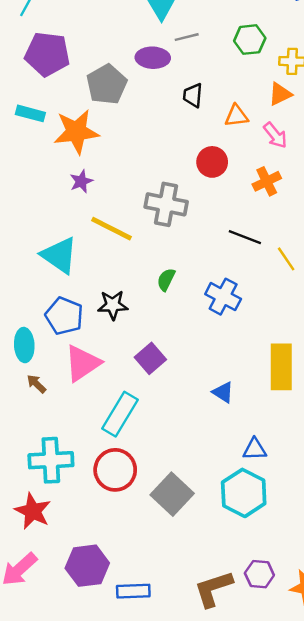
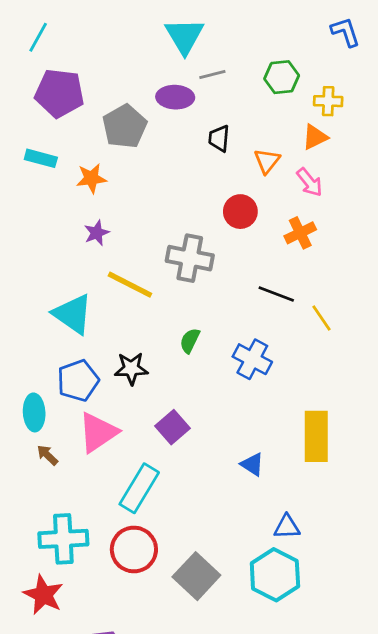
orange triangle: (236, 116) -> (267, 161), turned -45
orange star: (76, 132) -> (91, 178), size x0.6
blue pentagon: (64, 316) -> (78, 381), turned 30

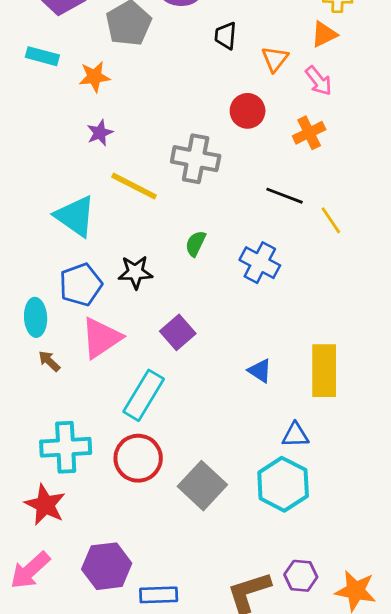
yellow rectangle: (316, 436) -> (324, 371), moved

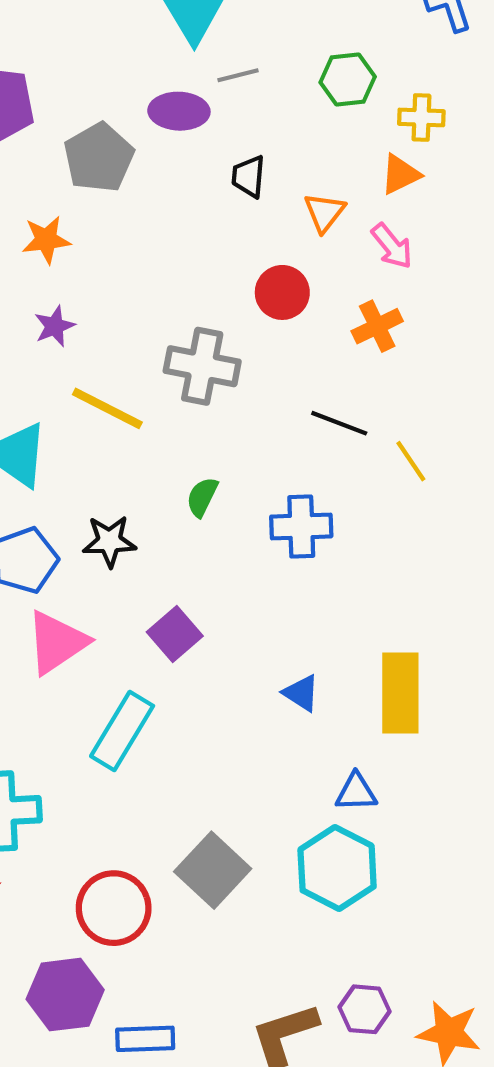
blue cross: (260, 263) -> (301, 526), turned -30
red circle: (138, 458) -> (114, 908), moved

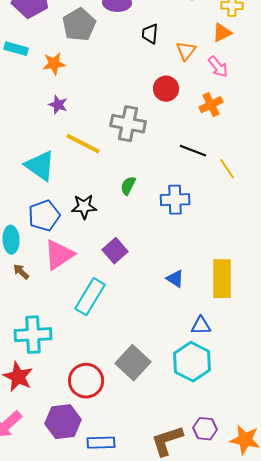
purple star: (55, 326) -> (58, 105), turned -30

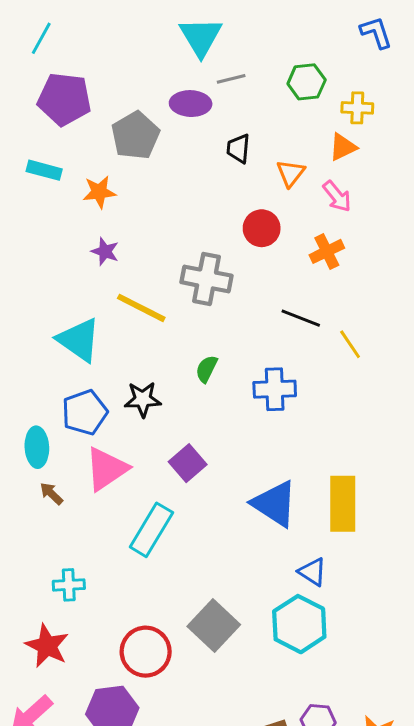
blue triangle: (175, 279) -> (275, 504), size x1.8
blue triangle: (201, 326) -> (312, 572), turned 35
cyan cross: (33, 335) -> (69, 585), size x0.6

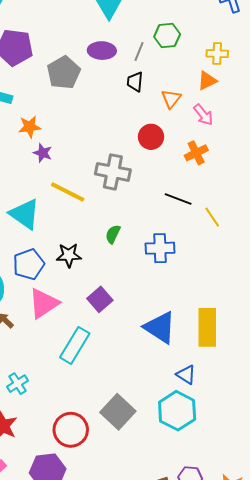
gray line: (231, 79) -> (139, 52), moved, turned -54
green hexagon: (307, 82) -> (167, 35), moved
orange star: (99, 192) -> (30, 127), moved
cyan cross: (69, 585) -> (18, 384), turned -30

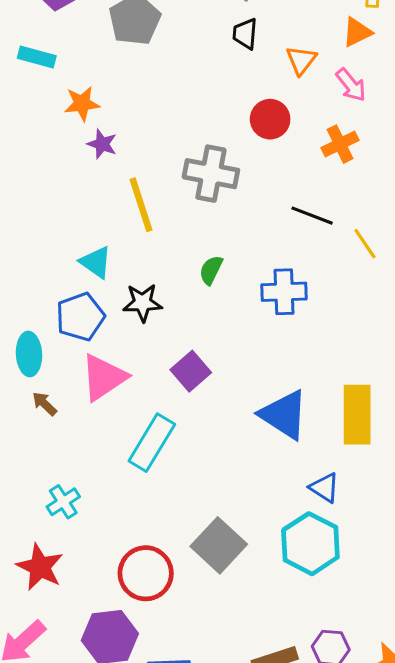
yellow line: (68, 192) -> (141, 205), turned 45
cyan triangle: (25, 214) -> (96, 262), moved, size x0.7

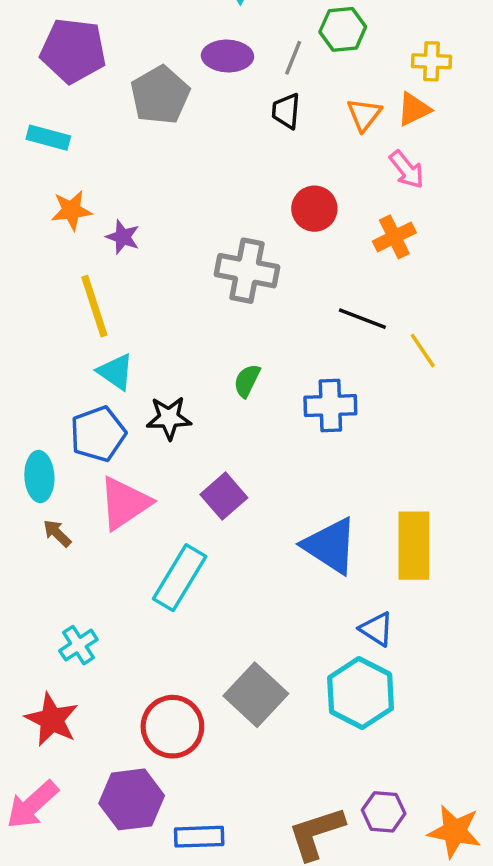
orange triangle: (301, 60) -> (364, 115), moved
orange star: (82, 104) -> (71, 210), moved
yellow line: (141, 205) -> (94, 306), moved

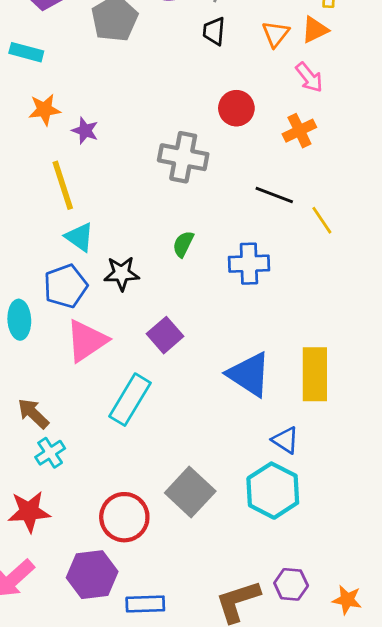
brown arrow: (57, 533) -> (33, 414), moved, size x1.4
red star: (52, 720) -> (29, 512), turned -30
orange star: (455, 831) -> (347, 600), size x0.7

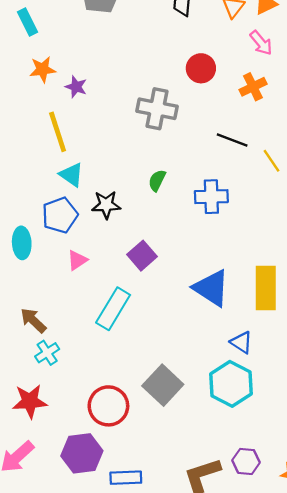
cyan rectangle: (26, 52) -> (27, 22), turned 48
pink triangle: (87, 341) -> (77, 260), size x0.6

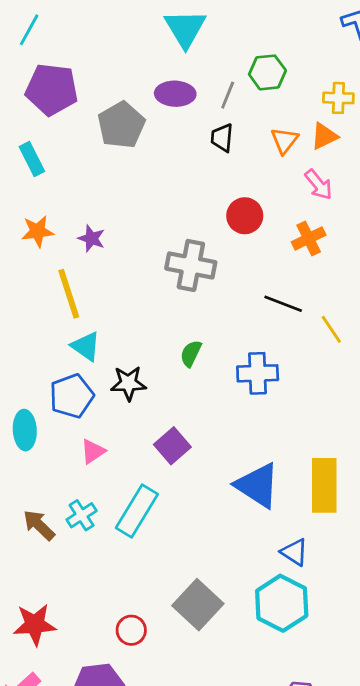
orange star: (43, 69) -> (38, 231), moved
cyan cross: (47, 353) -> (82, 515), moved
red circle: (108, 406) -> (131, 630), size x0.6

